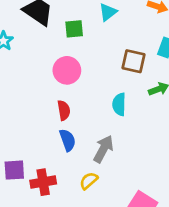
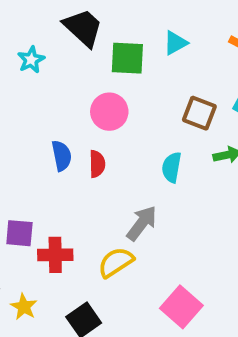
green square: (74, 29) -> (127, 58), size x1.4
blue semicircle: (68, 140) -> (62, 156), moved
yellow semicircle: (89, 181) -> (116, 262), size x1.4

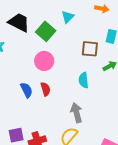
green square: (127, 58) -> (46, 31), turned -36
gray arrow: (142, 223) -> (76, 113), turned -36

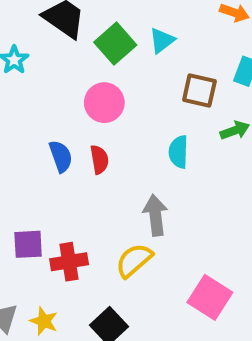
cyan triangle: (68, 17) -> (162, 41), moved

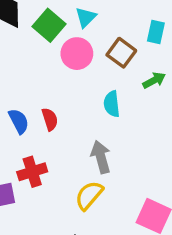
brown square: (199, 90) -> (121, 53), turned 32
pink circle: (104, 103) -> (77, 54), moved
red cross: (69, 262) -> (32, 172), moved

